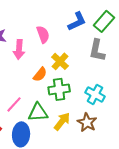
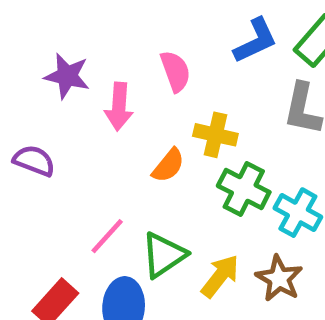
yellow cross: (60, 61) -> (215, 135), turned -30
green cross: (59, 89) -> (244, 189), moved, turned 35
green triangle: (38, 112) -> (164, 255), turned -30

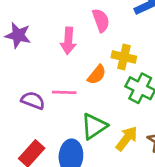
purple star: (67, 76) -> (18, 35), moved
purple semicircle: (34, 161) -> (33, 100), moved
pink line: (107, 236) -> (64, 92), moved, turned 50

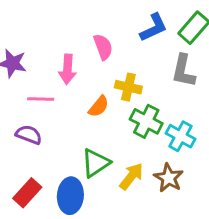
pink line: (64, 92) -> (41, 99), moved

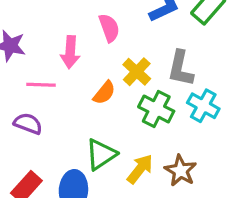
gray L-shape: (183, 71) -> (181, 68), moved
yellow cross: (128, 87) -> (137, 72), turned 30
cyan cross: (180, 136) -> (203, 106), moved

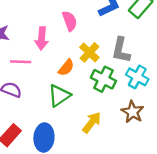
green triangle: (101, 154) -> (59, 96), moved
brown star: (181, 171) -> (133, 112), moved

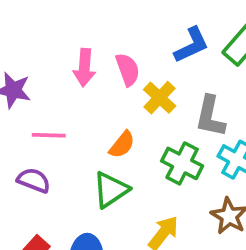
pink arrow: (42, 38) -> (84, 68), moved
yellow cross: (89, 52) -> (160, 98), moved

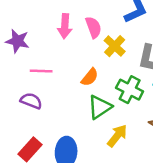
green triangle: (111, 190) -> (100, 107), moved

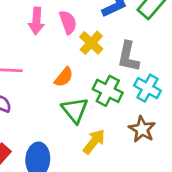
green triangle: (100, 107) -> (75, 110), turned -35

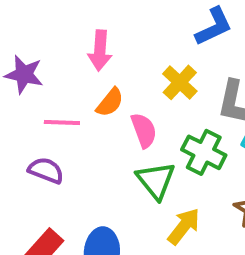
pink semicircle: (68, 22) -> (144, 130), moved
orange semicircle: (64, 77) -> (110, 102), moved

